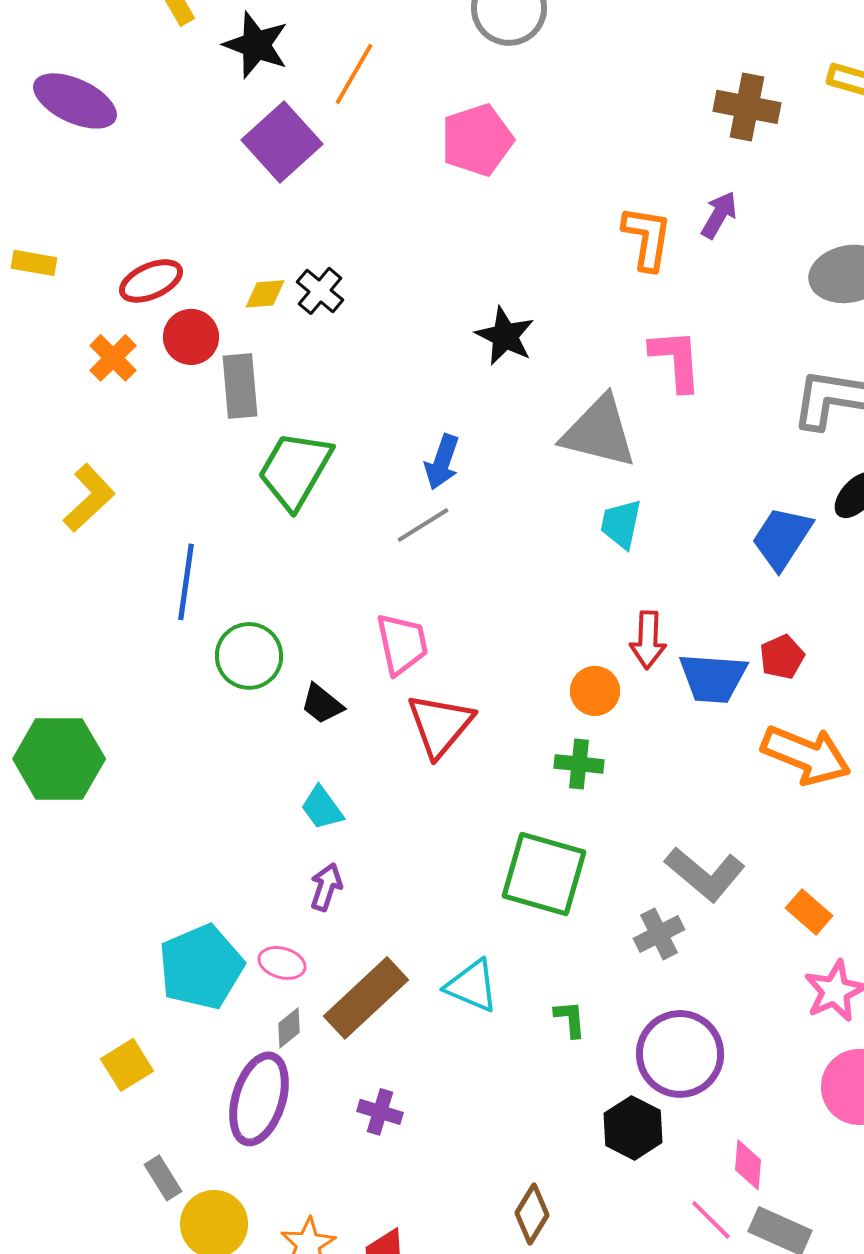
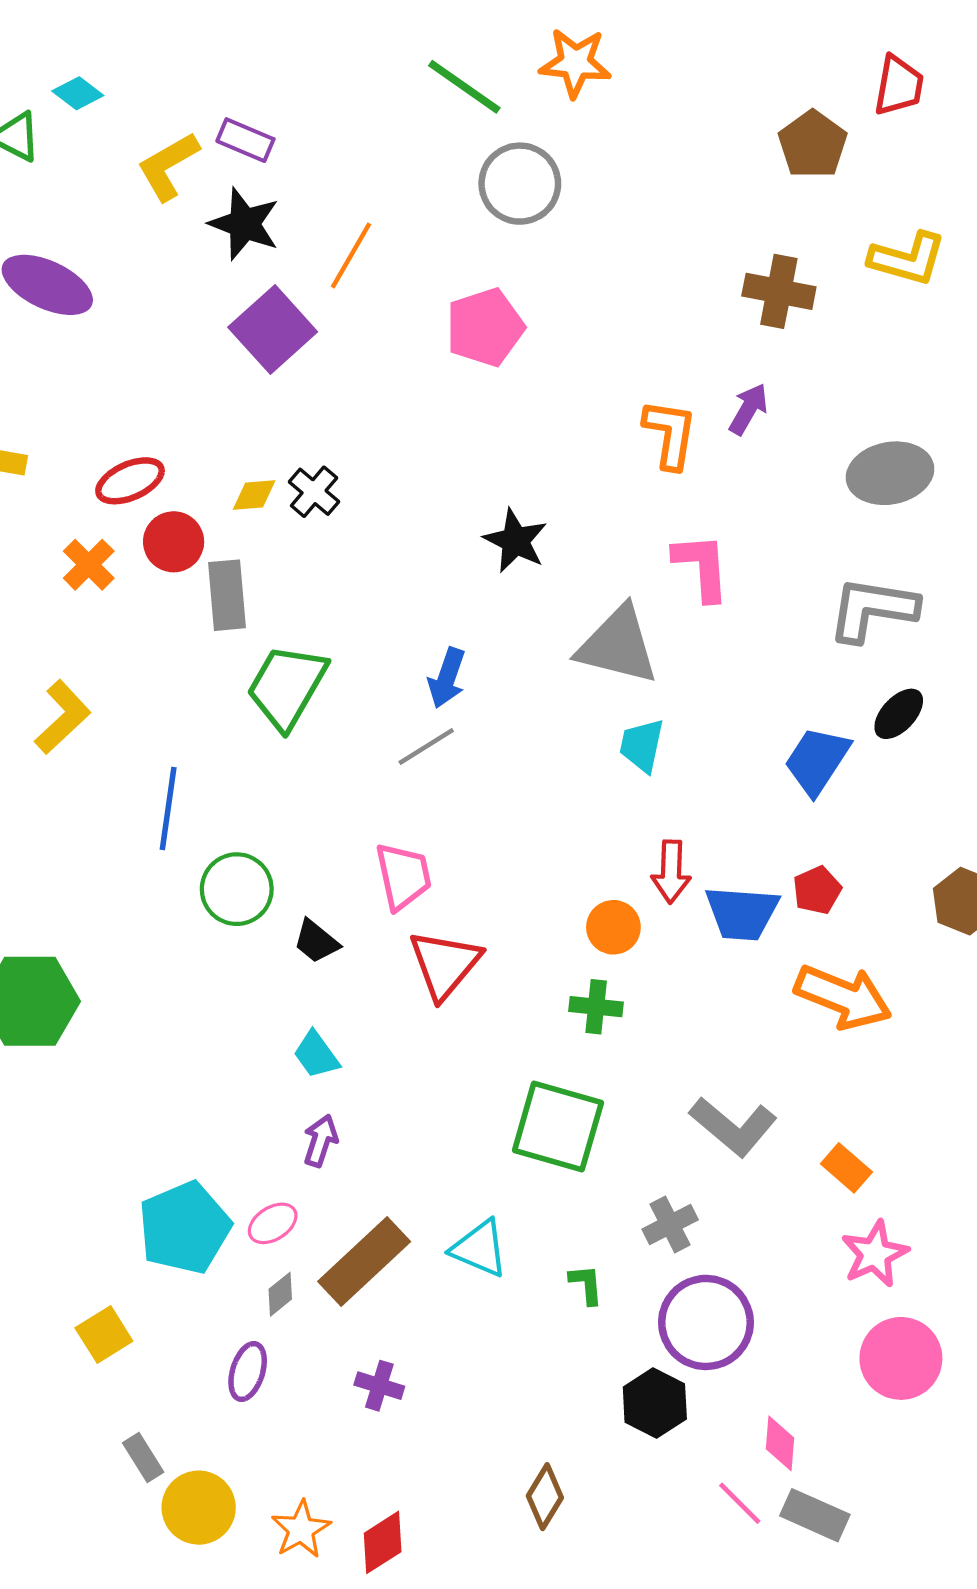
gray cross: (659, 934) -> (670, 1224), moved
pink ellipse: (282, 963) -> (273, 1223), turned -48
purple ellipse: (259, 1099) -> (248, 1371), size x0.6

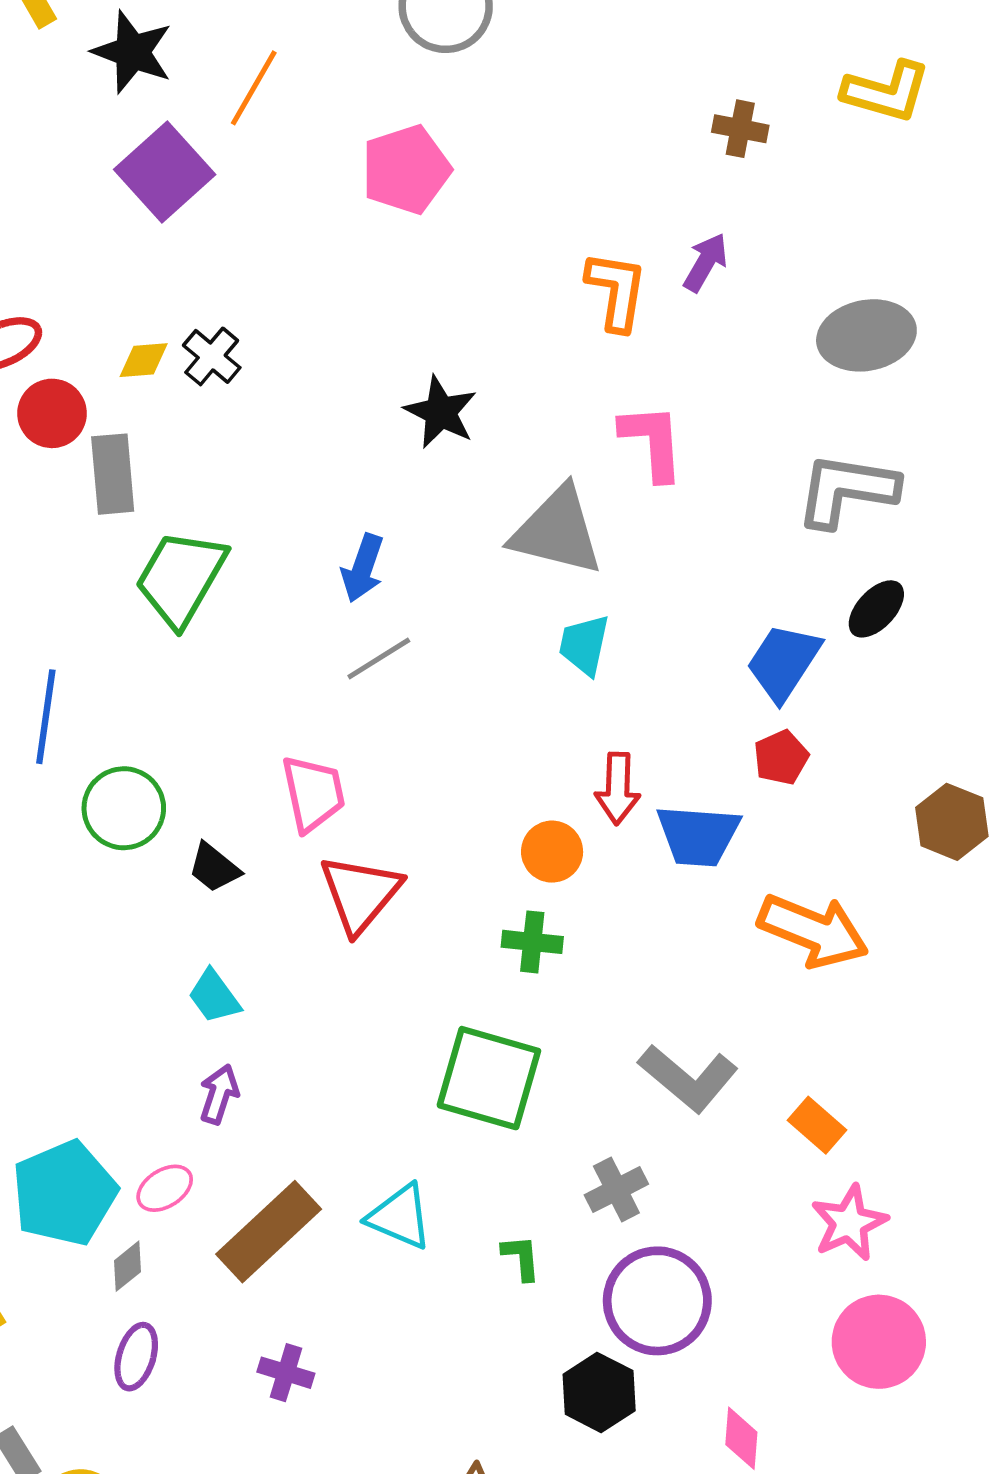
brown cross: (779, 291) -> (740, 129), size x0.7
gray line: (426, 747) -> (379, 658), moved
red pentagon: (817, 890) -> (781, 757), moved
gray diamond: (280, 1294) -> (128, 1266), moved

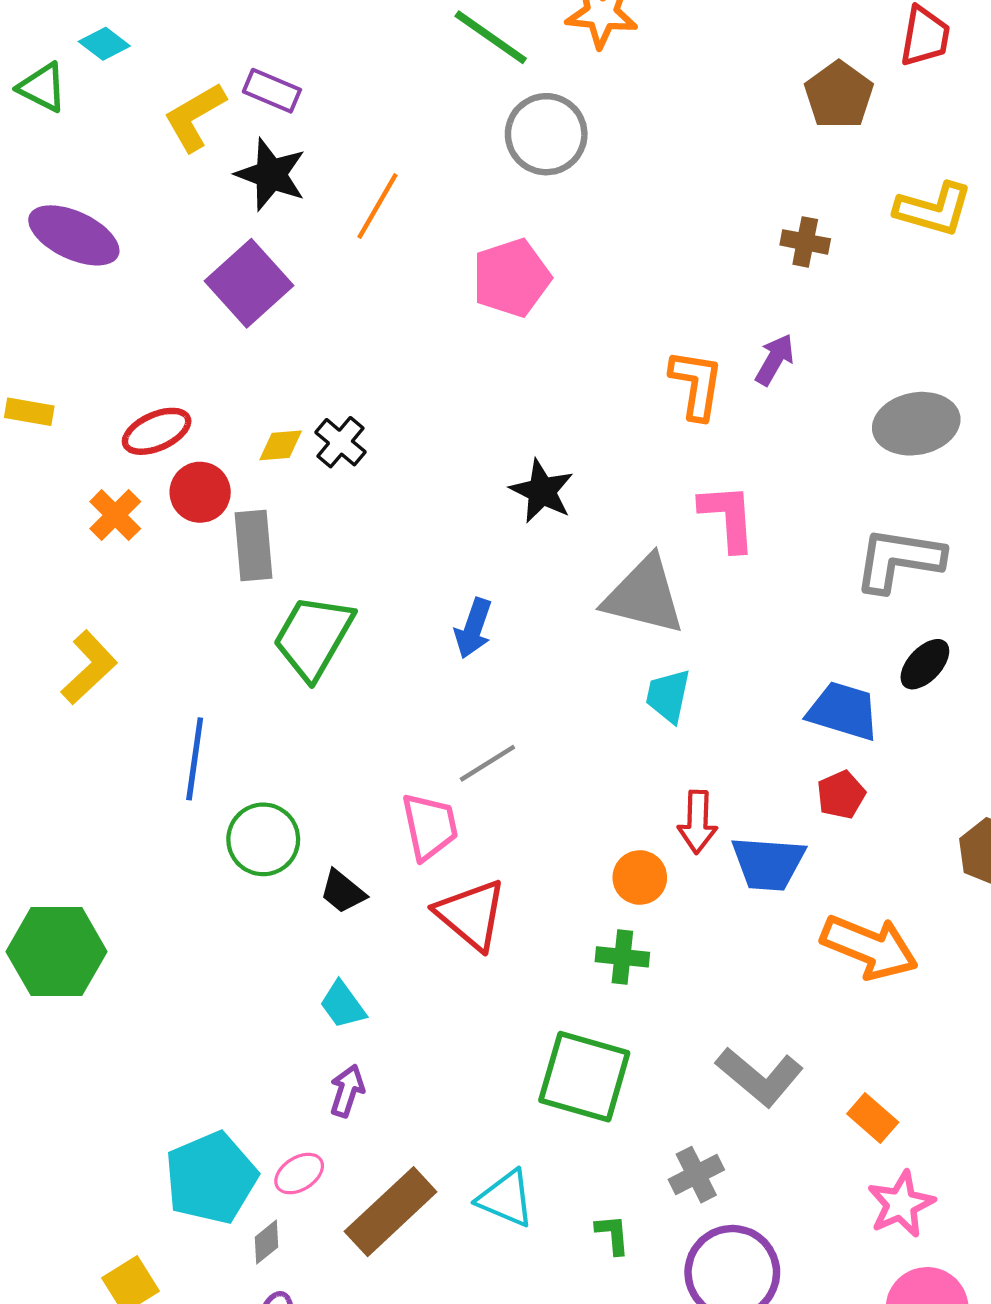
purple square: (165, 172) -> (249, 283), moved
gray line: (379, 658) -> (487, 763), moved
blue trapezoid: (784, 662) -> (843, 711), turned 74
red triangle: (360, 894) -> (471, 914), turned -30

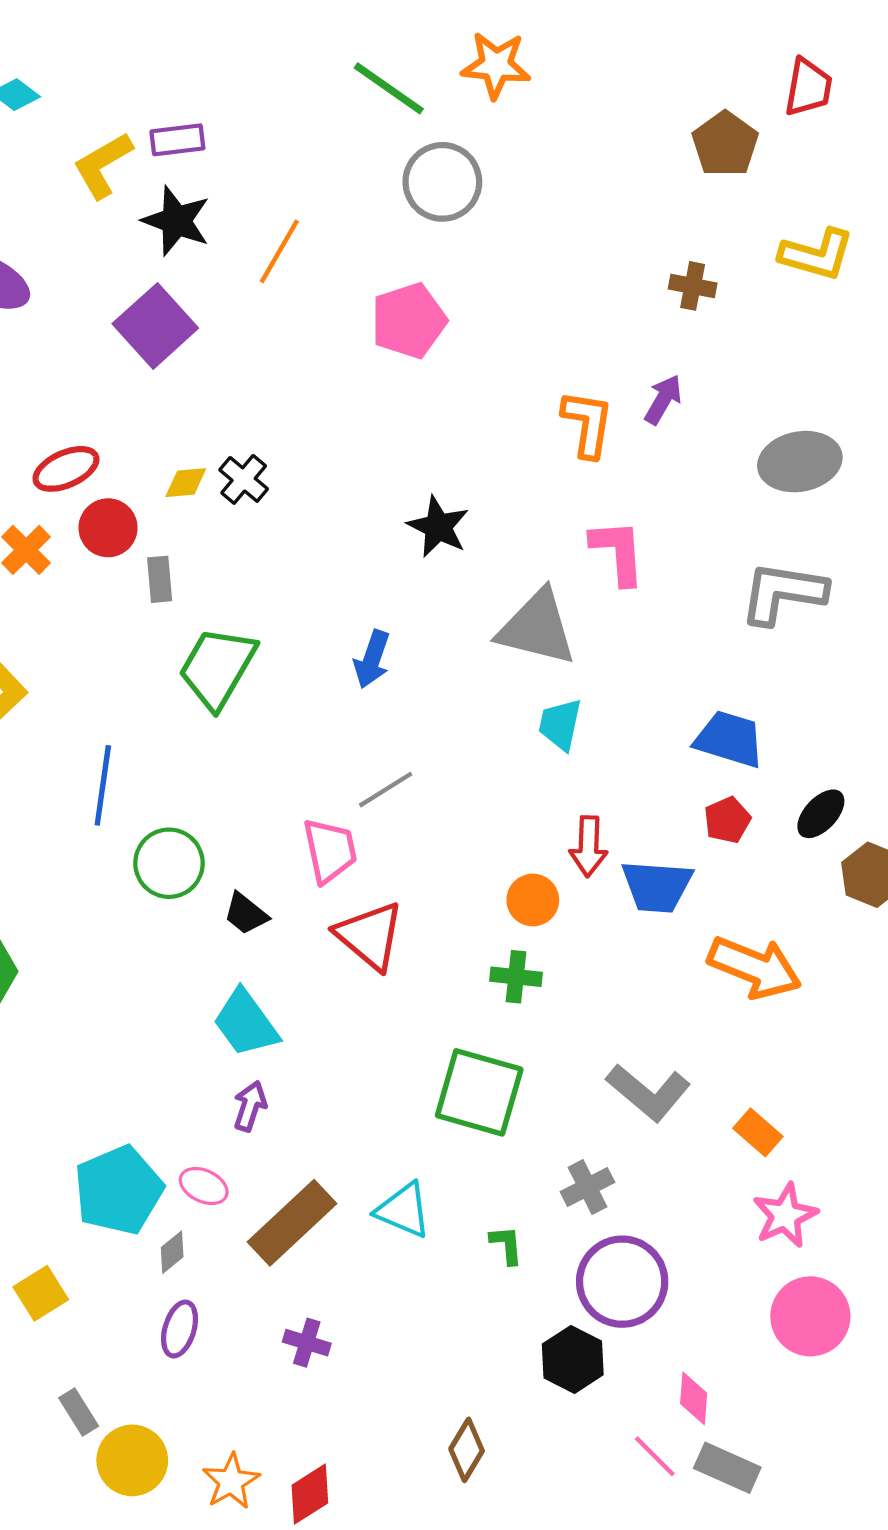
purple rectangle: (272, 91) -> (177, 140), turned -30
gray rectangle: (253, 546) -> (160, 579), size x0.7
black ellipse: (925, 664) -> (821, 814), moved
cyan trapezoid: (343, 1005) -> (246, 1023), size x1.5
pink ellipse: (299, 1174) -> (204, 1186), turned 57

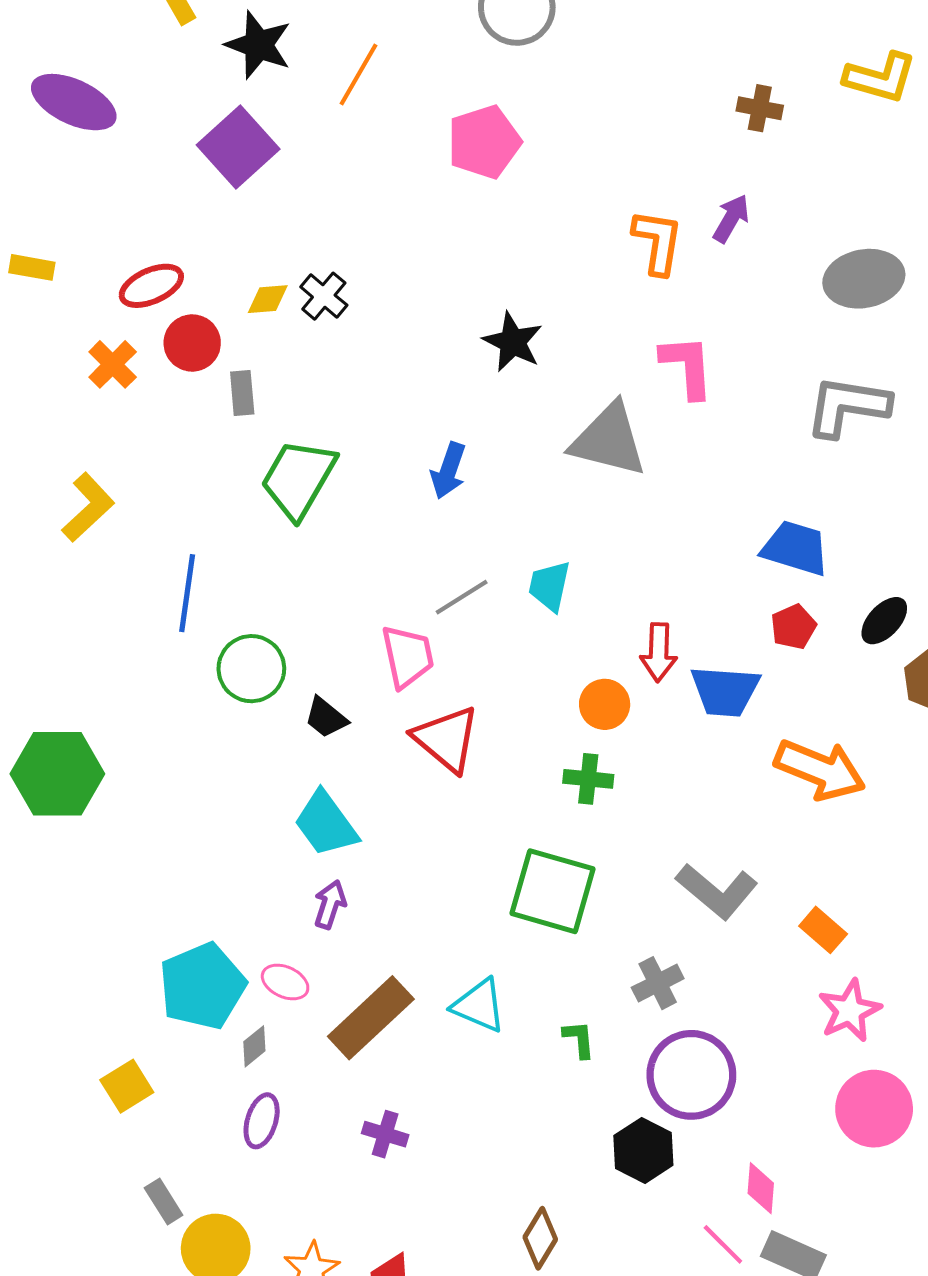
cyan trapezoid: (560, 724) -> (549, 586), moved

